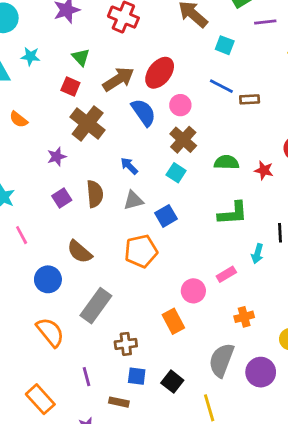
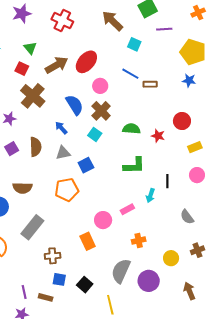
blue semicircle: (144, 112) -> (75, 105), moved
brown semicircle: (80, 252) -> (22, 188), turned -42
purple line: (86, 377) -> (24, 292), moved

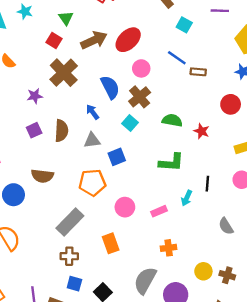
red circle: (182, 121) -> (231, 104), moved
pink circle: (103, 220) -> (125, 207), moved
gray rectangle: (32, 227) -> (70, 222), moved
brown cross: (197, 250) -> (227, 275), moved, turned 32

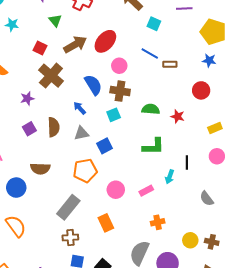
green triangle: (66, 18) -> (55, 21), moved
brown cross: (140, 97) -> (120, 91), turned -36
cyan square: (130, 123) -> (114, 115), turned 32

